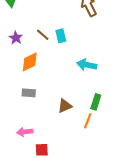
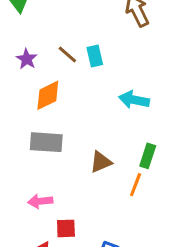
gray rectangle: (29, 93) -> (46, 142), size x1.5

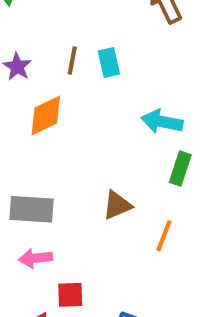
brown line: (67, 54) -> (72, 60), turned 60
gray rectangle: (46, 142) -> (31, 209), moved
green rectangle: (148, 156) -> (180, 168), moved

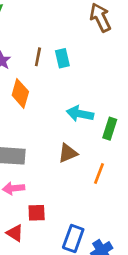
orange diamond: (46, 116) -> (20, 93), turned -48
cyan arrow: (162, 122) -> (80, 114), moved

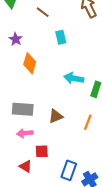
brown line: (38, 57) -> (43, 12), moved, turned -64
brown triangle: (68, 153) -> (56, 116), moved

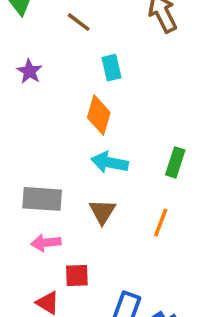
orange diamond: (30, 63) -> (99, 115), moved
cyan arrow: (74, 78) -> (110, 162), moved
brown triangle: (56, 116) -> (102, 212), turned -35

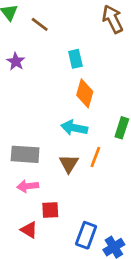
brown line: (79, 22) -> (40, 24), moved
orange diamond: (99, 115) -> (85, 93), moved
orange line: (161, 223) -> (95, 157), moved

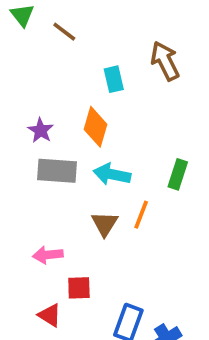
brown arrow: (113, 19) -> (165, 61), moved
purple star: (16, 61) -> (41, 130), moved
orange diamond: (85, 93) -> (95, 127), moved
gray rectangle: (25, 154) -> (57, 171), moved

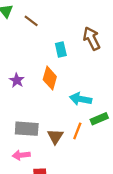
gray rectangle: (57, 171) -> (27, 129), moved
cyan arrow: (112, 174) -> (81, 99), moved
green rectangle: (178, 174) -> (99, 119), moved, turned 49

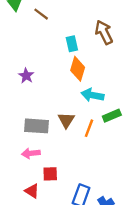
orange diamond: (50, 78) -> (78, 69), moved
brown triangle: (55, 136) -> (66, 120), moved

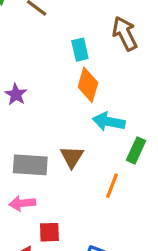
green rectangle: (112, 116) -> (136, 150), turned -42
orange line: (89, 128) -> (112, 186), moved

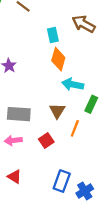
brown arrow: (125, 34) -> (84, 24), turned -35
brown triangle: (72, 157) -> (57, 111), moved
red square: (49, 232) -> (46, 140), moved, turned -32

